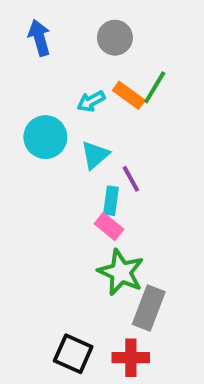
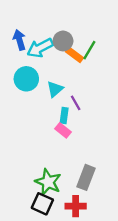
blue arrow: (39, 38) -> (19, 40), moved
gray circle: (115, 38) -> (63, 41), moved
cyan arrow: (91, 101) -> (40, 48), moved, size x1.6
green star: (121, 272) -> (48, 182), moved

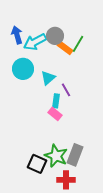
green star: (48, 182) -> (56, 156), moved
black square: (42, 204) -> (37, 164), moved

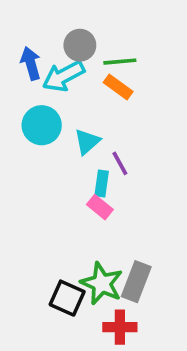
gray circle: (55, 36) -> (80, 45), moved
green line: (78, 44) -> (120, 62), moved, turned 54

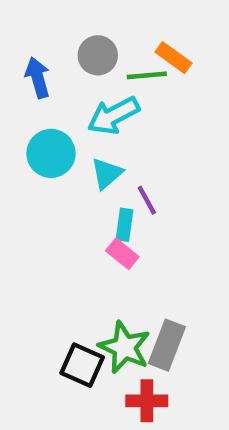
cyan arrow: (63, 76) -> (113, 116), moved
orange rectangle: (118, 87) -> (174, 58), moved

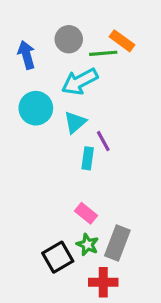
pink rectangle: (122, 254) -> (86, 213), moved
green star: (125, 347) -> (88, 245), size x0.6
black square: (82, 365) -> (58, 257), turned 36

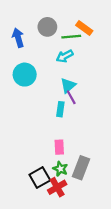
cyan arrow: (80, 82) -> (65, 56), moved, size x0.7
cyan triangle: (75, 122) -> (68, 85), moved
pink rectangle: (86, 213) -> (59, 147), turned 48
red cross: (103, 282) -> (57, 187), moved, turned -30

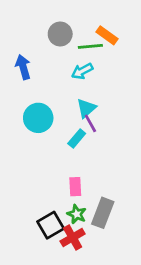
blue arrow: (18, 38) -> (23, 67), moved
cyan circle: (25, 75) -> (38, 118), moved
cyan rectangle: (60, 109) -> (77, 139), turned 32

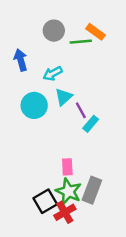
cyan arrow: (82, 71) -> (53, 74), moved
cyan triangle: (86, 108) -> (64, 97), moved
cyan rectangle: (77, 139) -> (91, 124), moved
green star: (77, 214) -> (69, 191), size x1.5

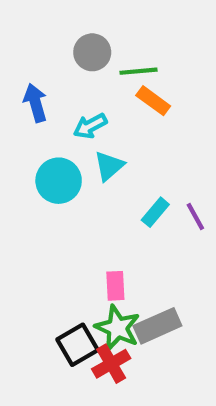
orange rectangle: (96, 32) -> (153, 101), moved
purple line: (81, 110) -> (195, 216), moved
gray rectangle: (92, 190) -> (157, 326), turned 45

